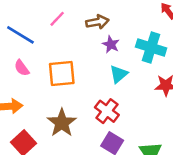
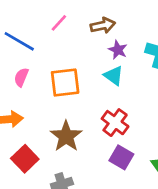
pink semicircle: (22, 68) -> (21, 77), turned 60
cyan triangle: (119, 74) -> (114, 76), moved, turned -42

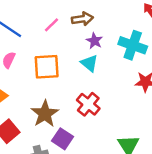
pink line: (59, 23) -> (51, 25), moved
purple square: (121, 157) -> (63, 139), moved

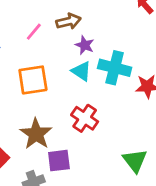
cyan cross: (133, 45) -> (115, 68), moved
purple square: (63, 139) -> (59, 161), turned -35

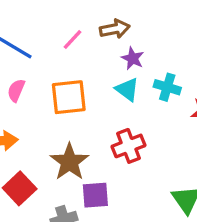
cyan cross: (115, 68) -> (167, 87), size x0.7
red cross: (85, 118) -> (128, 146), turned 32

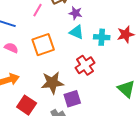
cyan cross: (167, 87) -> (102, 37), moved
pink semicircle: (16, 90) -> (11, 48), turned 104
brown star: (69, 162) -> (52, 83), turned -30

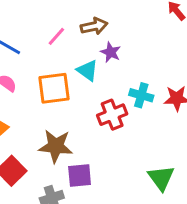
cyan triangle: (77, 32) -> (87, 70), moved
red cross: (85, 65) -> (112, 115), moved

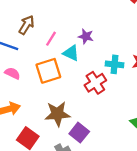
brown arrow: (94, 26) -> (26, 25), moved, turned -36
pink line: (56, 36) -> (51, 39), moved
purple square: (80, 175) -> (79, 133), turned -36

